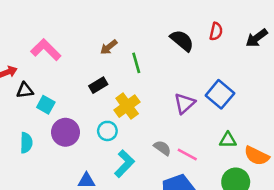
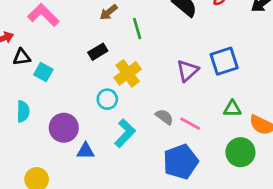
blue square: (220, 94) -> (224, 61), turned 32
purple circle: (65, 132) -> (64, 128), moved

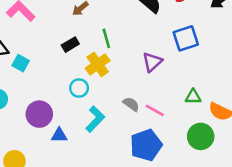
green line: (137, 29) -> (106, 38), moved
blue square: (224, 61) -> (186, 38), moved

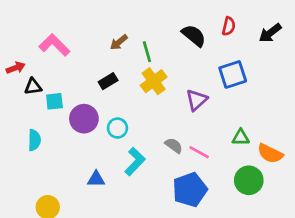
green line: (106, 38) -> (147, 52), moved
cyan square: (21, 63) -> (54, 101), turned -35
yellow cross: (98, 64) -> (154, 81), moved
purple circle: (39, 114) -> (84, 119), moved

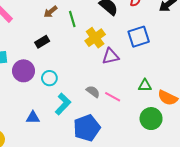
yellow cross: (154, 81) -> (95, 38), moved
purple triangle: (197, 100) -> (111, 56), turned 30
blue pentagon: (190, 190) -> (87, 128), moved

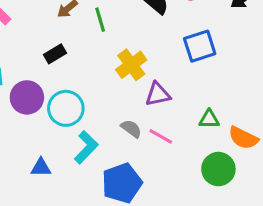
yellow cross: (95, 38) -> (131, 65), moved
purple triangle: (111, 56) -> (158, 94), moved
cyan circle: (49, 78) -> (66, 108), size x1.5

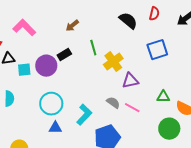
green line: (100, 20) -> (93, 48), moved
purple circle: (27, 97) -> (46, 66), moved
cyan circle: (66, 108) -> (51, 104), moved

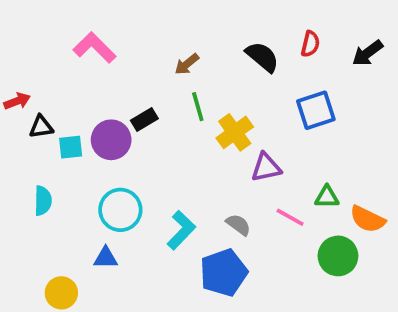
brown arrow: (72, 26) -> (187, 64), moved
pink L-shape: (24, 28) -> (95, 48), moved
gray semicircle: (113, 103) -> (238, 225), moved
pink line: (132, 108) -> (290, 217), moved
blue triangle: (55, 128) -> (106, 258), moved

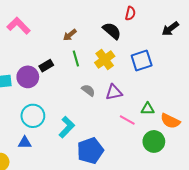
red semicircle: (310, 44) -> (130, 13), moved
yellow cross: (235, 132) -> (105, 59), moved
gray semicircle: (238, 225) -> (88, 90), moved

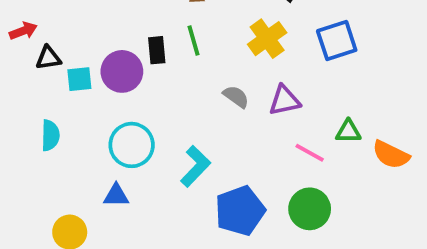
green line: (76, 58) -> (194, 40), moved
black rectangle: (46, 66) -> (157, 50), turned -64
green circle: (154, 141) -> (310, 209), moved

